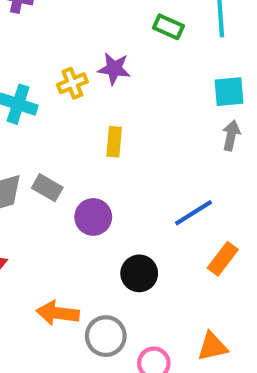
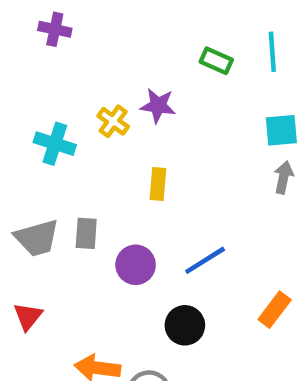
yellow cross: (72, 83) -> (113, 121), turned -32
gray rectangle: (47, 188) -> (86, 233), turned 64
blue line: (194, 213) -> (205, 260), moved

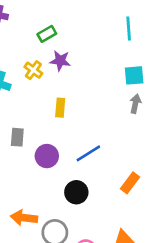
green rectangle: (216, 61) -> (47, 34), moved, turned -54

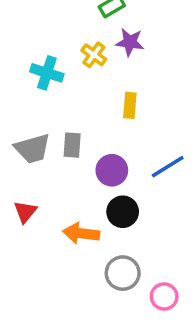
black circle: (76, 192) -> (123, 212), moved
orange arrow: (24, 218) -> (81, 233), moved

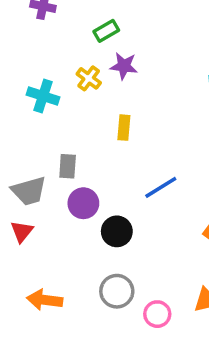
gray trapezoid: (32, 149) -> (29, 191), moved
purple circle: (112, 170) -> (83, 203), moved
orange arrow: (81, 233) -> (45, 300), moved

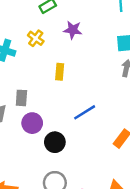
purple star: (124, 66) -> (73, 30), moved

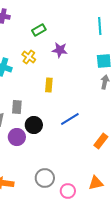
purple circle: (32, 123) -> (17, 137), moved
black circle: (55, 142) -> (34, 125), moved

